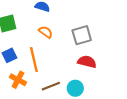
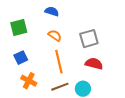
orange line: (34, 60) -> (59, 62), moved

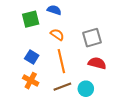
green square: (19, 27) -> (31, 19), moved
blue square: (21, 58) -> (32, 57), moved, turned -32

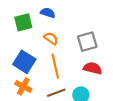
blue square: (32, 57) -> (24, 62), size x1.5

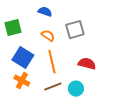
green square: (23, 22) -> (13, 28), moved
gray square: (87, 42) -> (75, 30), moved

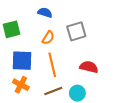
orange semicircle: (48, 36) -> (48, 38), turned 88
blue square: (23, 58) -> (22, 61), turned -30

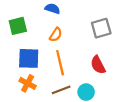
gray square: (76, 31) -> (101, 28), moved
red semicircle: (89, 67) -> (98, 65), turned -132

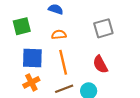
orange semicircle: (56, 35) -> (59, 35), turned -128
orange cross: (28, 83) -> (31, 82), turned 35

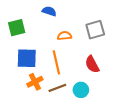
orange semicircle: (59, 35) -> (65, 36), moved
orange cross: (31, 82) -> (35, 82), moved

